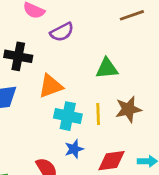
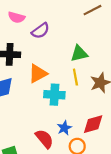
yellow line: (98, 114) -> (75, 77), moved
blue star: (74, 149) -> (64, 128), moved

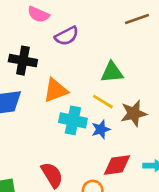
yellow line: (75, 77) -> (103, 102), turned -56
blue star: (64, 128) -> (101, 129), moved

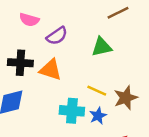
green triangle: (112, 72) -> (102, 47), moved
orange triangle: (56, 90) -> (51, 70), moved, turned 45

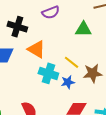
orange triangle: (51, 70) -> (36, 49), moved

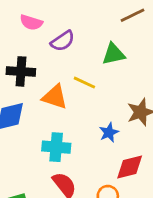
yellow line: (72, 62) -> (84, 83), moved
cyan cross: (48, 73) -> (56, 147), moved

